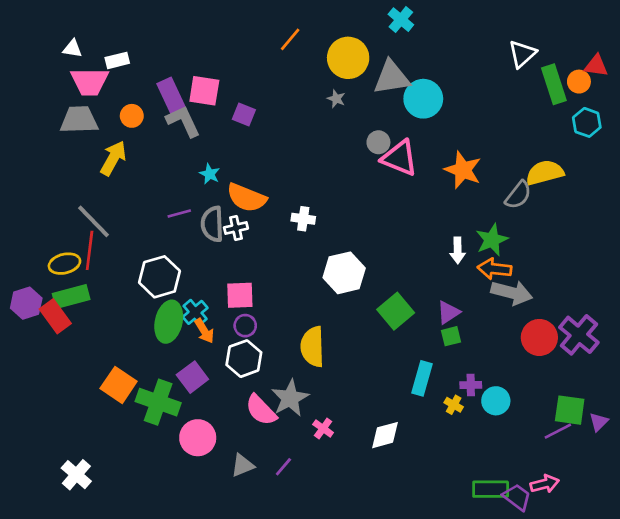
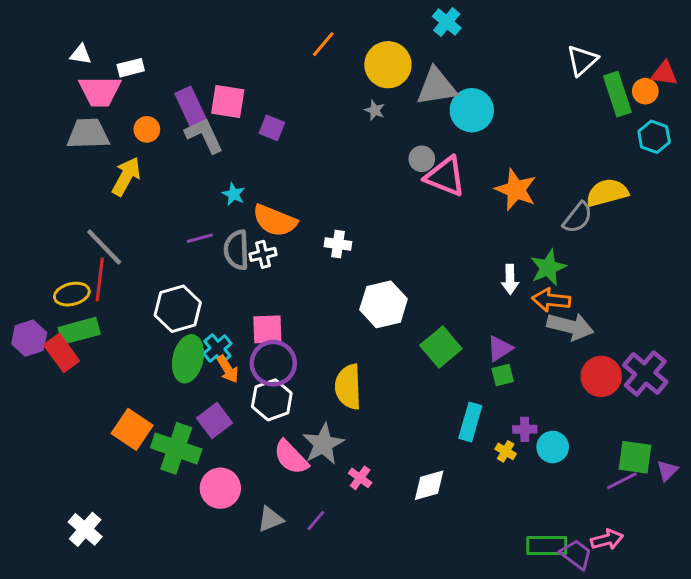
purple circle: (245, 326) -> (273, 363), size x1.8

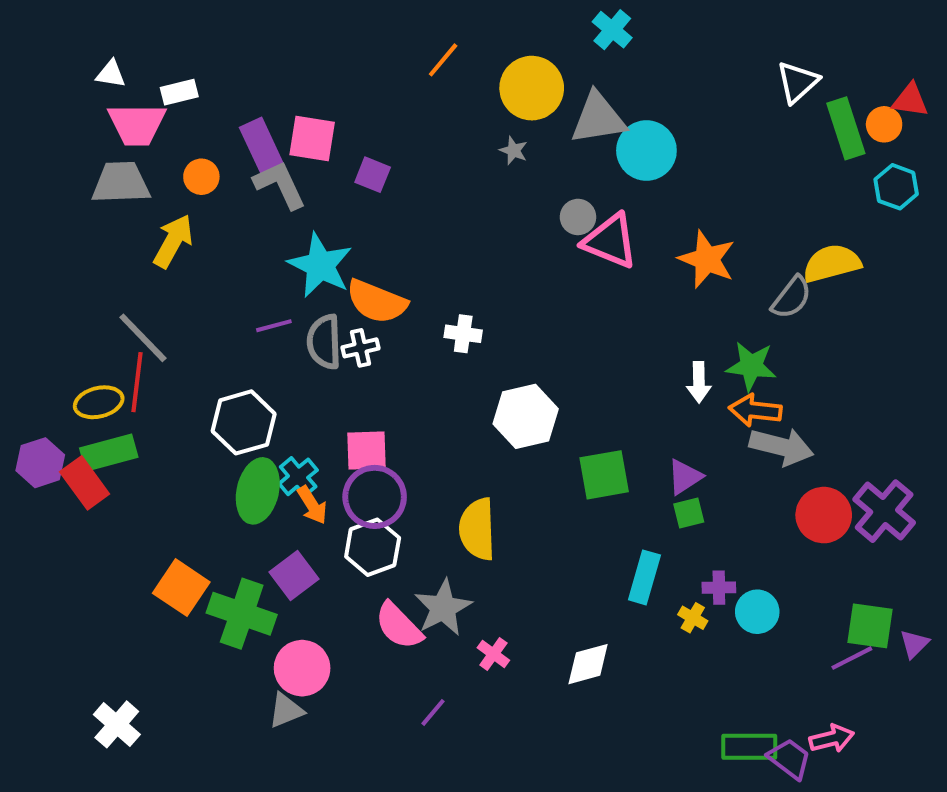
cyan star: (234, 194) -> (320, 265), size x2.0
green star: (548, 268) -> (751, 366), turned 30
green square: (441, 347) -> (604, 475), turned 30
gray triangle: (270, 519) -> (286, 710), moved

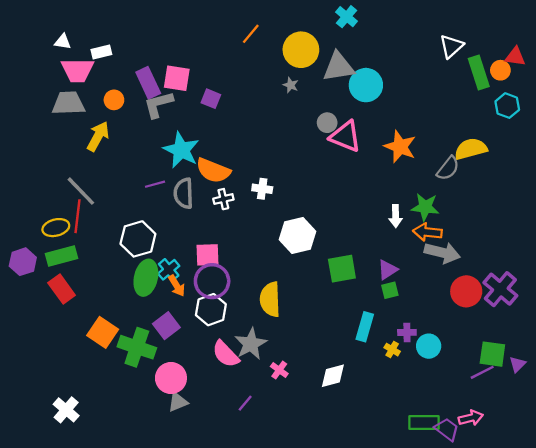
gray L-shape: (280, 185) -> (158, 104), turned -80
white cross: (360, 348) -> (223, 199), moved
red rectangle: (85, 483) -> (62, 289), moved
gray triangle: (286, 710) -> (178, 402), moved

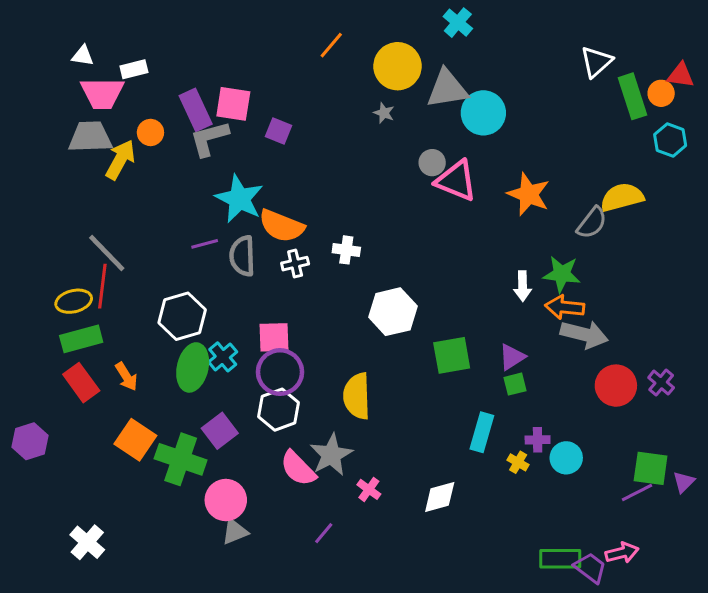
yellow arrow: (98, 136) -> (120, 160), moved
purple hexagon: (23, 262) -> (30, 441), moved
orange arrow: (177, 286) -> (126, 376), moved
purple cross: (500, 289) -> (661, 383), size x0.6

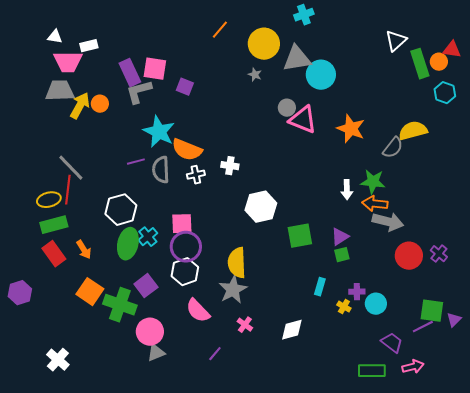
cyan cross: (458, 23) -> (304, 15), turned 30
orange circle: (150, 132) -> (100, 104), moved
cyan rectangle: (482, 432) -> (320, 287), size x0.7
gray star: (331, 455) -> (233, 290), moved
purple trapezoid: (590, 568) -> (392, 343), moved

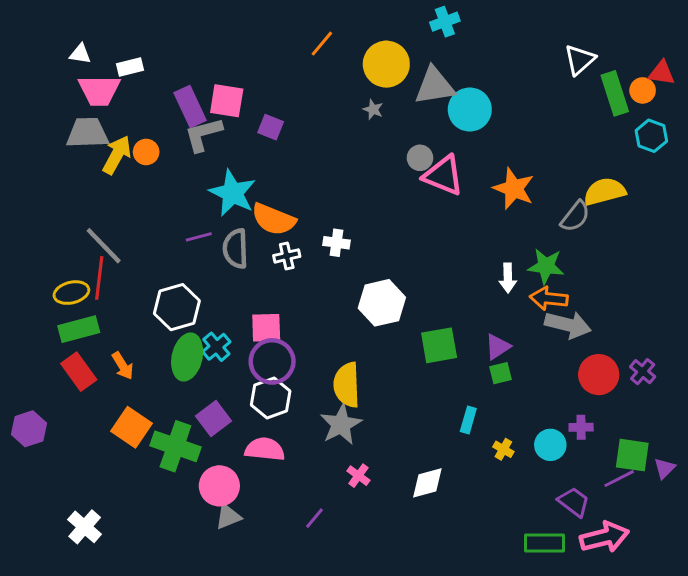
purple cross: (357, 292) -> (581, 427), moved
pink semicircle: (198, 311) -> (265, 449), moved, turned 140
pink arrow: (413, 367) -> (605, 537), size x1.5

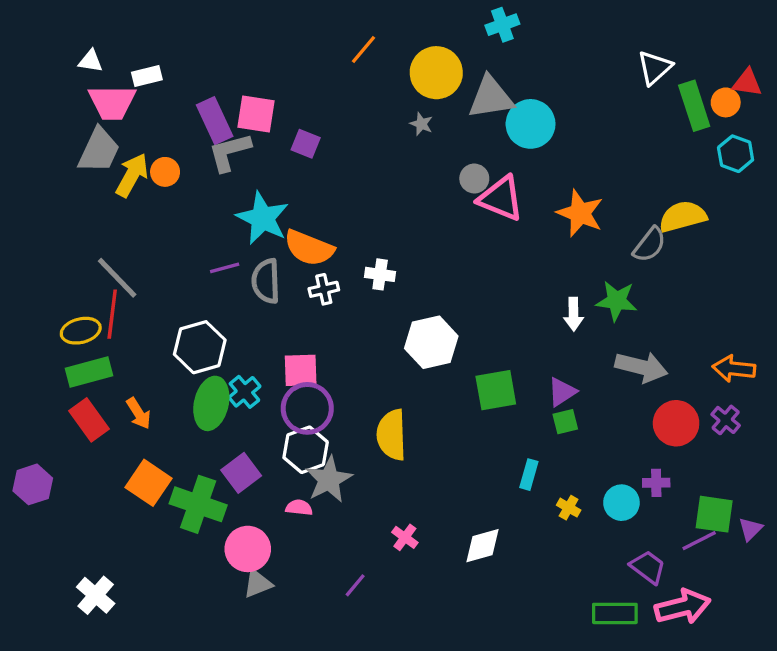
gray trapezoid: (88, 133) -> (99, 150), turned 117
orange arrow: (549, 298) -> (734, 369), moved
gray star: (341, 424) -> (329, 479), moved
pink semicircle: (265, 449) -> (299, 508), size x0.6

